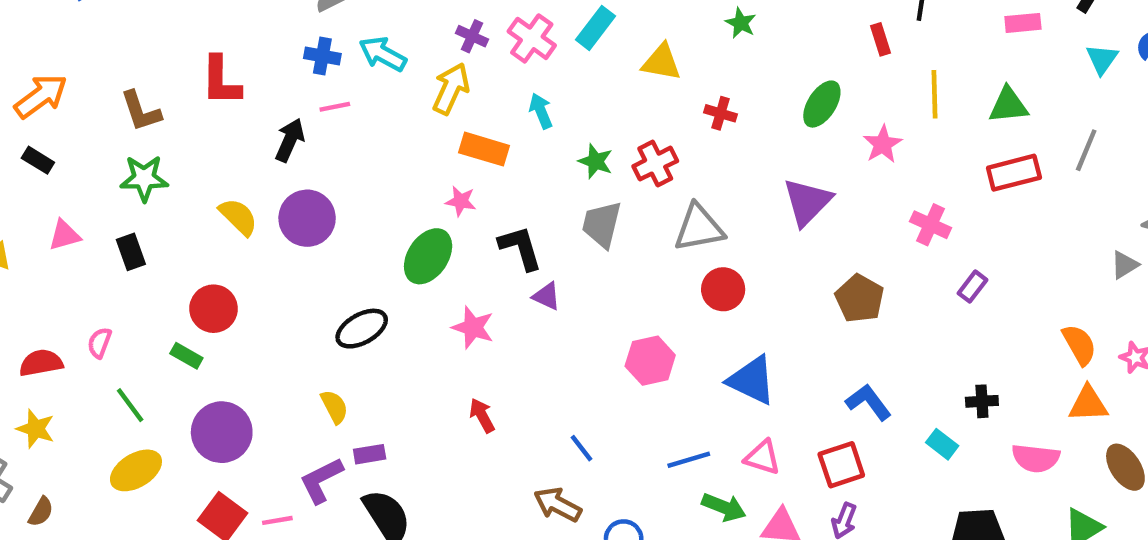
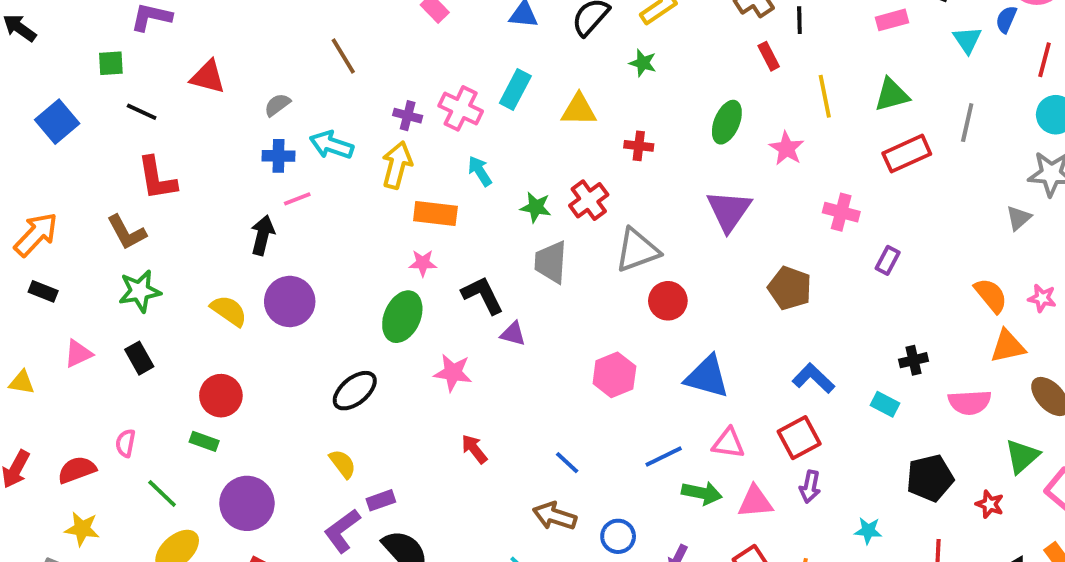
red L-shape: (221, 81) -> (157, 178), moved

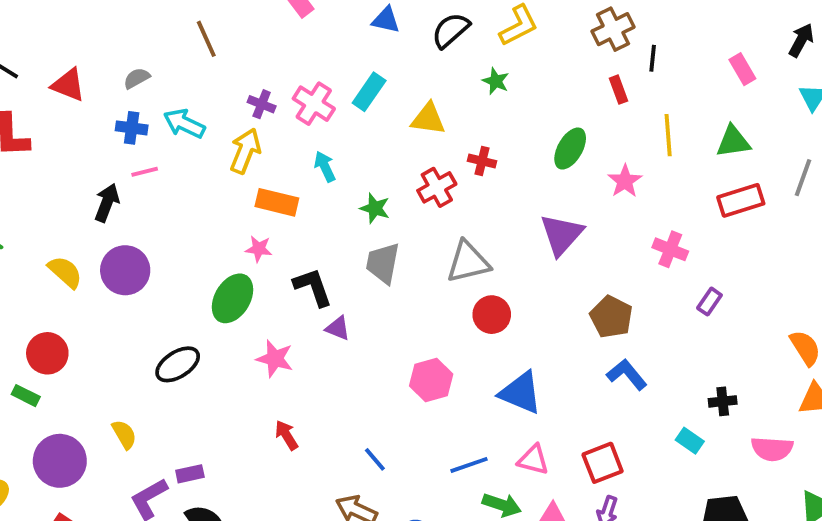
pink rectangle: (892, 20) -> (742, 69), turned 68
red triangle: (208, 77) -> (68, 85), moved
red cross: (589, 200) -> (437, 187), moved
blue L-shape: (813, 378) -> (627, 374), moved
yellow semicircle: (343, 464) -> (124, 434), moved

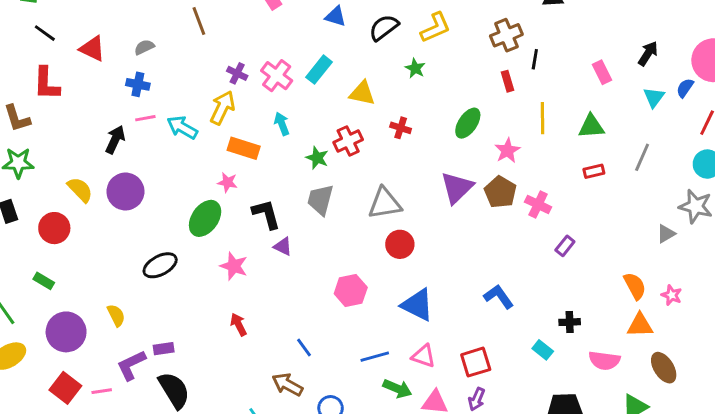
cyan arrow: (184, 124) -> (182, 127), moved
red cross: (437, 187) -> (348, 141), moved
red rectangle: (741, 200) -> (594, 171), size x0.6
brown pentagon: (611, 317) -> (500, 192), moved
red circle: (47, 353) -> (54, 228), moved

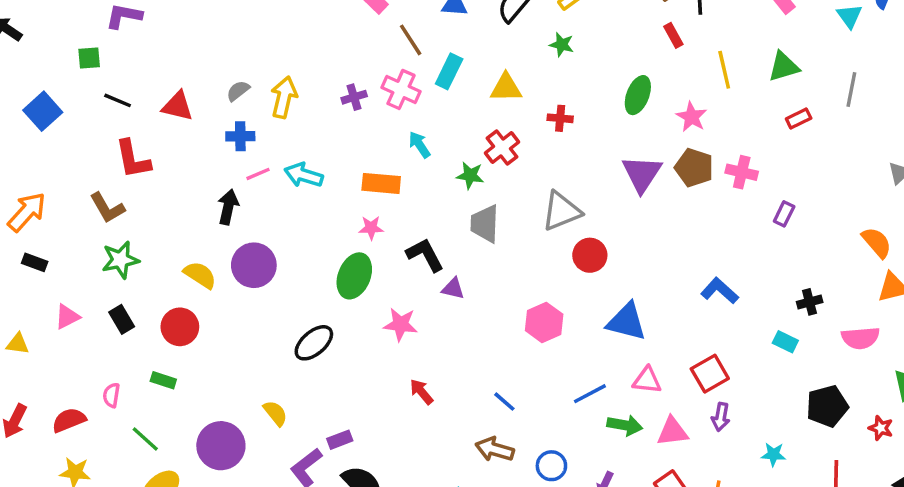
brown line: (199, 21) -> (411, 40), moved
purple cross: (237, 73) -> (354, 97), turned -30
yellow arrow: (222, 108) -> (284, 97), moved
green rectangle: (44, 281) -> (163, 380), moved

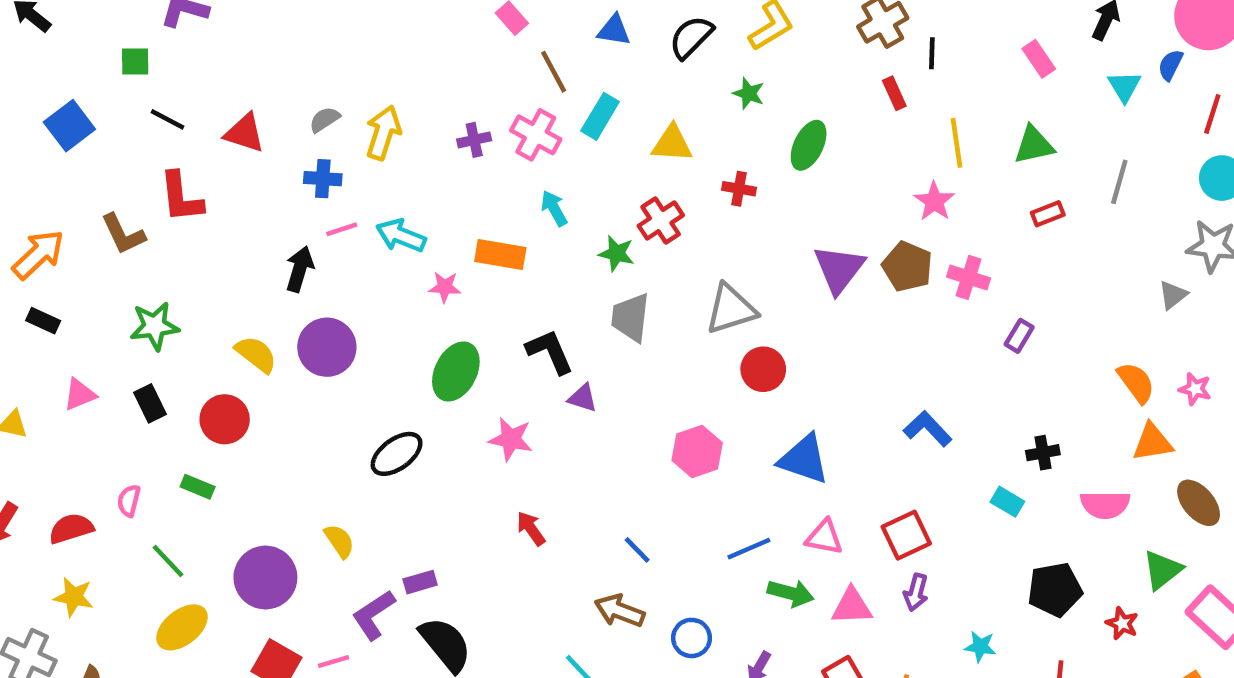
green ellipse: (638, 95) -> (809, 145), moved
pink star: (692, 117) -> (934, 201), moved
brown L-shape: (107, 208) -> (123, 234), moved
pink star: (371, 228) -> (445, 287), moved

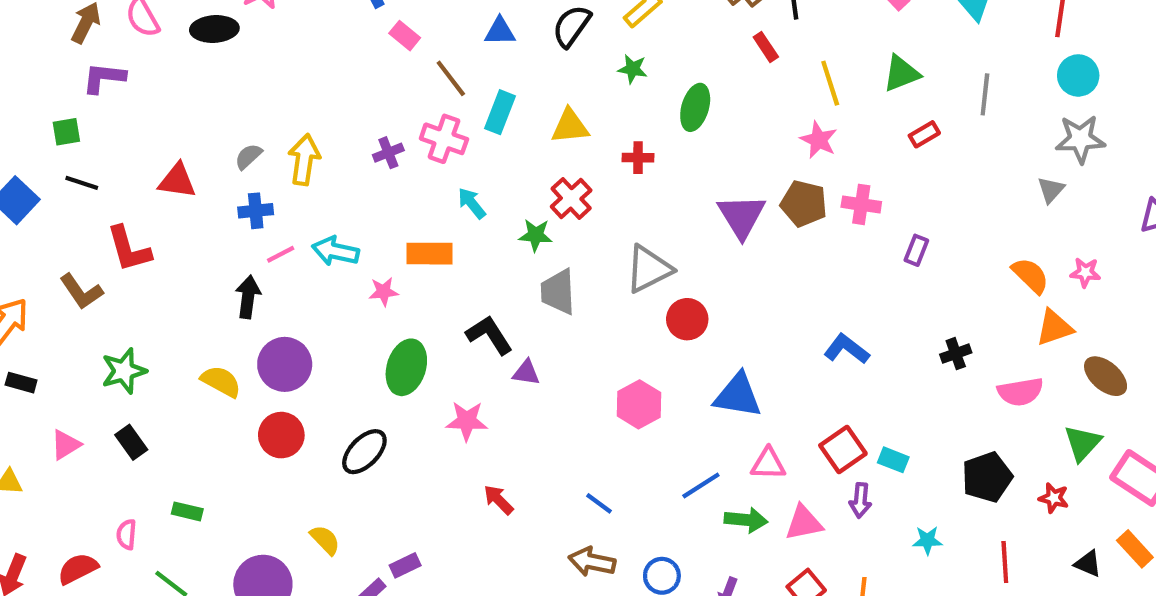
black line: (167, 119) -> (82, 183), moved
red circle: (225, 419) -> (281, 435), moved
cyan rectangle: (1007, 502) -> (893, 460), moved

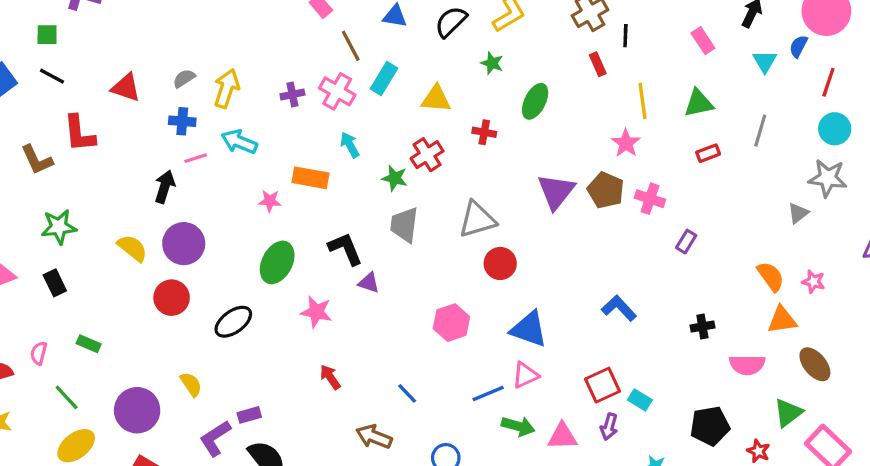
cyan arrow: (336, 251) -> (239, 142), moved
pink triangle: (768, 464) -> (525, 375), moved, turned -36
brown arrow: (592, 562) -> (374, 437), moved

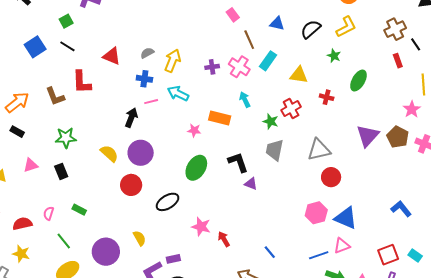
green square: (47, 35) -> (66, 21), turned -32
black line: (625, 36) -> (416, 44), turned -40
pink star: (316, 312) -> (201, 227), moved
pink hexagon: (451, 323) -> (316, 213), moved
cyan rectangle: (640, 400) -> (415, 256), moved

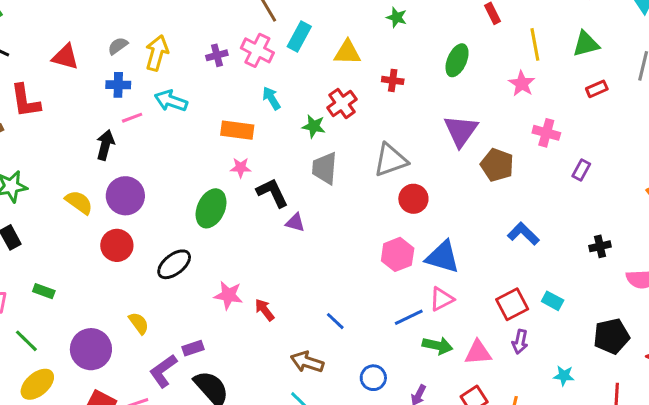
green ellipse: (358, 81) -> (457, 60), moved
pink star: (194, 130) -> (241, 168), moved
brown pentagon: (398, 137) -> (497, 165), moved

